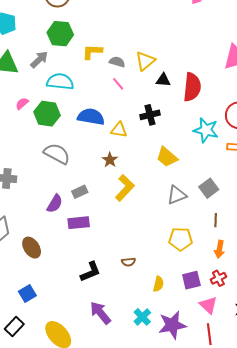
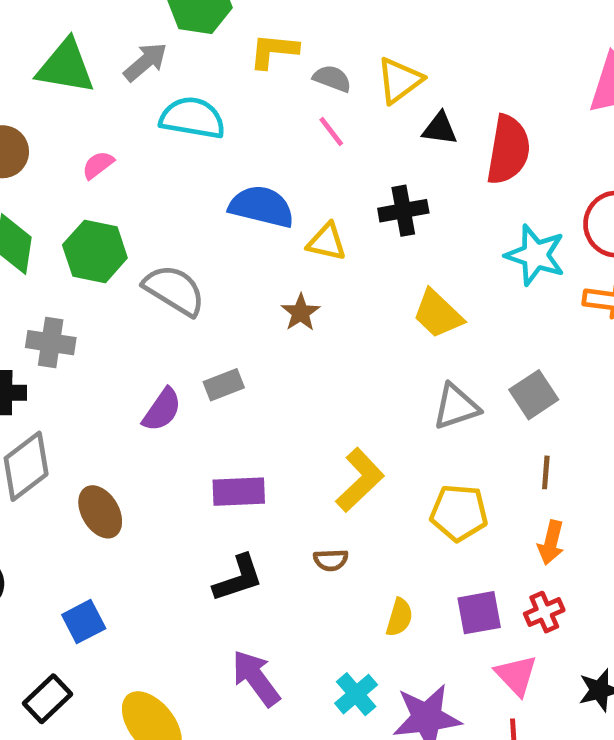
green hexagon: (47, 114) -> (95, 251), moved
yellow L-shape: (125, 188) -> (360, 480), moved
purple rectangle: (79, 223) -> (239, 492), moved

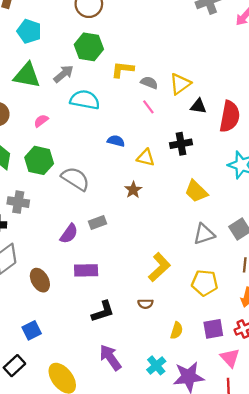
blue semicircle: (261, 207) -> (116, 141), size x0.6
purple rectangle: (239, 492) -> (86, 270), moved

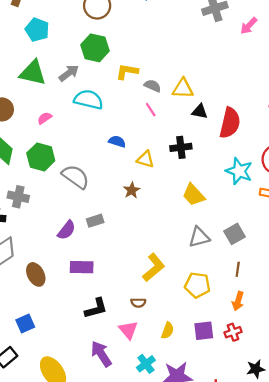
yellow triangle: (180, 84) -> (183, 89), turned 35
pink triangle: (230, 358) -> (128, 330), moved

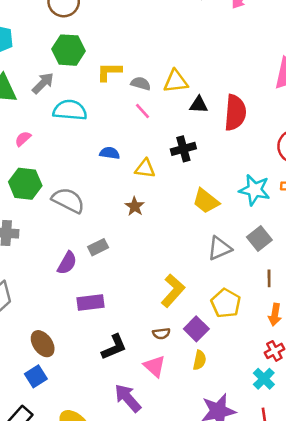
cyan star: (239, 171) -> (255, 190), moved
brown ellipse: (36, 274) -> (43, 344), moved
yellow pentagon: (197, 285) -> (226, 303), turned 30
purple square: (204, 331) -> (196, 329), moved, turned -30
cyan cross: (146, 364) -> (264, 379), moved

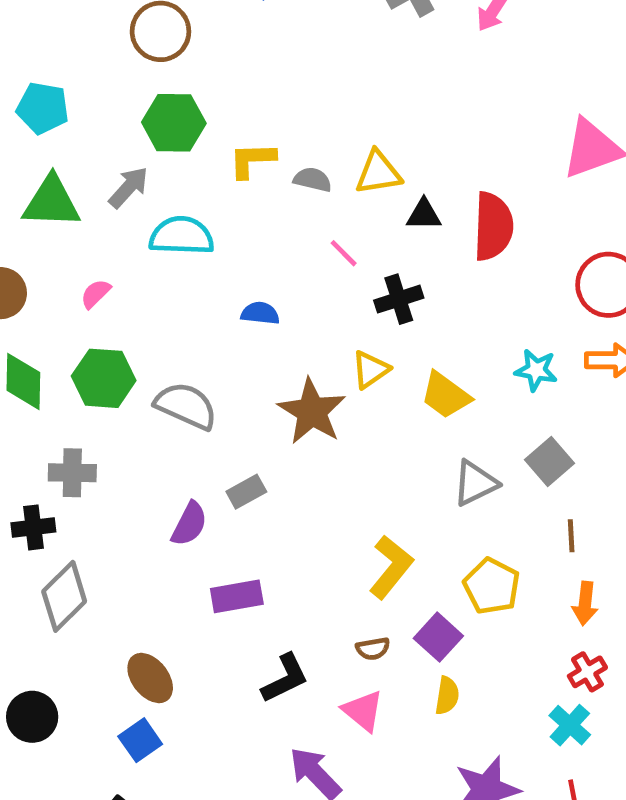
pink line: (143, 111) -> (344, 253), moved
yellow triangle: (145, 169) -> (370, 370), moved, turned -40
cyan star: (255, 190) -> (536, 370), size x0.7
brown star: (135, 206) -> (312, 411), size x1.8

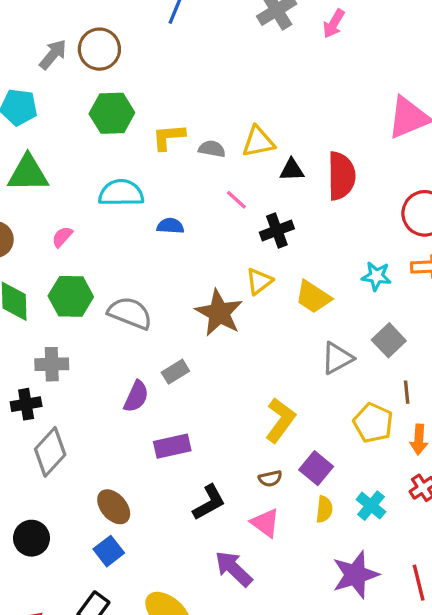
gray arrow: (129, 187) -> (53, 54), moved
blue semicircle: (260, 313) -> (170, 226), moved
yellow pentagon: (492, 586) -> (373, 423), moved
cyan cross: (570, 725) -> (371, 506), moved

